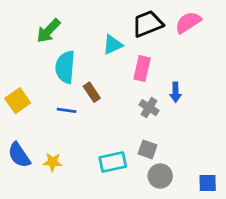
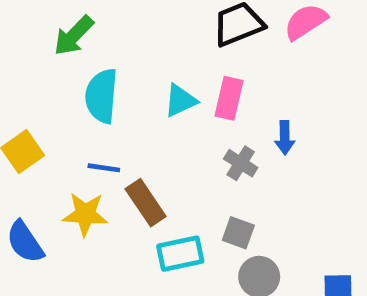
cyan triangle: (113, 45) -> (180, 101), moved
brown rectangle: (92, 92) -> (146, 203), moved, size x1.4
yellow star: (53, 162) -> (85, 214), moved, size x1.4

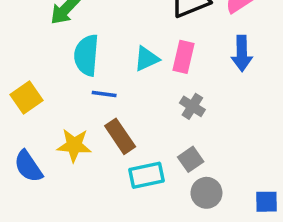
blue arrow: (285, 138) -> (242, 53), moved, size x1.4
blue line: (104, 168) -> (104, 94), moved
gray square: (238, 233) -> (191, 159), turned 35

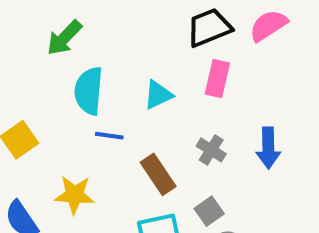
blue arrow: (242, 53) -> (268, 148), moved
pink rectangle: (184, 57) -> (217, 79), moved
brown rectangle: (120, 136) -> (158, 174), moved

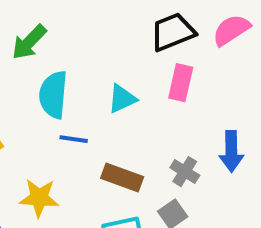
gray cross: (211, 150) -> (185, 172), moved
brown rectangle: (158, 174) -> (122, 178), turned -36

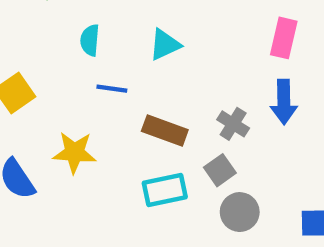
pink rectangle: (181, 83) -> (284, 38), moved
cyan semicircle: (53, 95) -> (90, 40), size x0.6

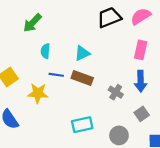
brown rectangle: (165, 130) -> (82, 78), moved
yellow star: (74, 153) -> (38, 93), moved
gray square: (220, 170) -> (142, 114), moved

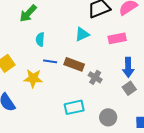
pink rectangle: (141, 50) -> (117, 38), moved, turned 66
cyan triangle: (82, 53) -> (82, 34), moved
gray cross: (116, 92) -> (95, 77), moved
gray square: (142, 114) -> (129, 88), moved

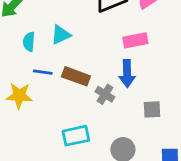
cyan triangle: (82, 34) -> (61, 35), moved
blue arrow: (128, 67) -> (127, 74), moved
gray square: (129, 88) -> (152, 109), turned 32

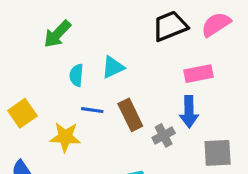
brown rectangle: (76, 76) -> (130, 115), turned 44
gray cross: (105, 94) -> (164, 135), turned 30
gray square: (152, 109) -> (218, 153), size x1.4

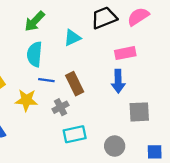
green arrow: (57, 34) -> (35, 21), moved
cyan triangle: (113, 67) -> (72, 38), moved
cyan semicircle: (76, 75) -> (35, 54), size x1.5
gray cross: (164, 135) -> (61, 107), moved

